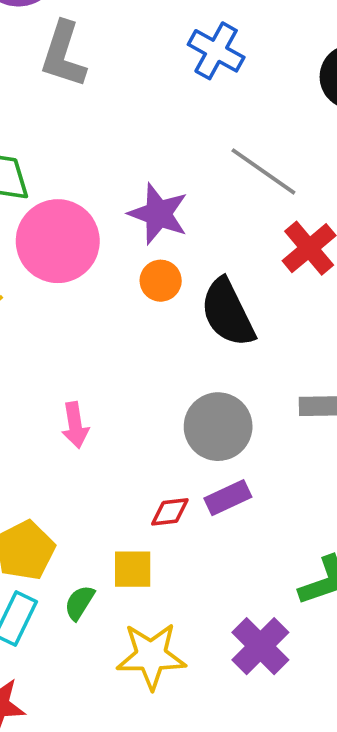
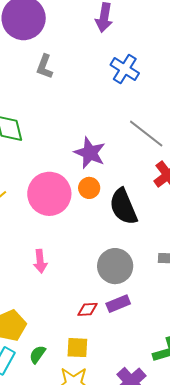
gray L-shape: (63, 55) -> (45, 67), size x0.7
pink circle: (58, 241) -> (49, 194), moved
yellow square: (133, 569) -> (77, 348), moved

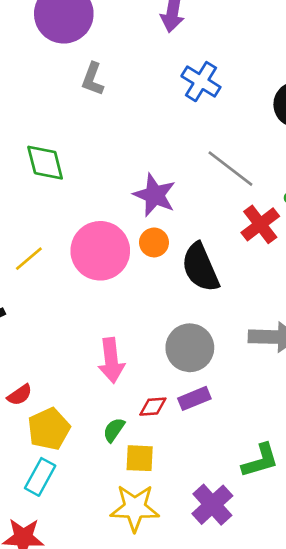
pink arrow: (40, 261) -> (111, 360), moved, size x1.4
green semicircle: (37, 354) -> (114, 430), moved

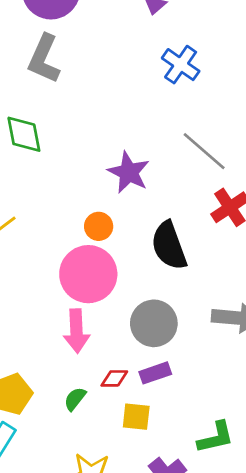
gray L-shape: (93, 79) -> (44, 59), moved, size x1.5
orange circle: (154, 242) -> (99, 226), moved
pink circle: (100, 251) -> (88, 274), moved
yellow square: (140, 458) -> (136, 417), moved

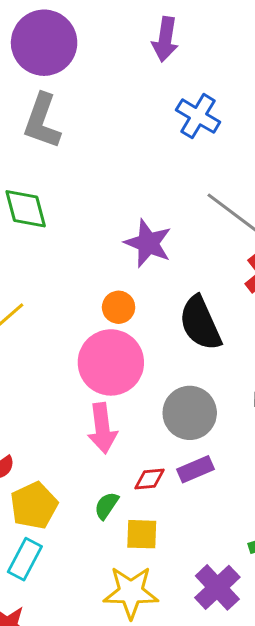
yellow square: (136, 417) -> (142, 534), moved

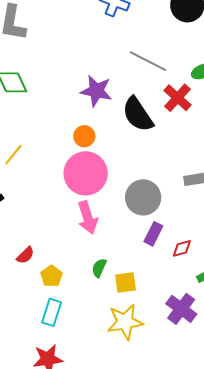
black semicircle: (200, 323) -> (138, 114), moved
purple rectangle: (196, 469) -> (153, 234), turned -30
red diamond: (149, 479) -> (182, 248), moved
yellow pentagon: (34, 506) -> (51, 276), size x0.7

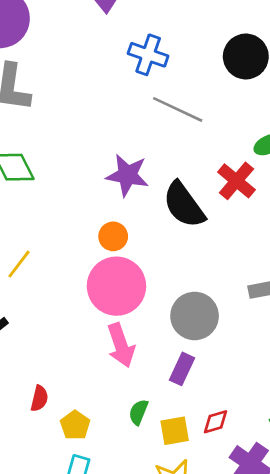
gray line: (148, 61) -> (178, 109), moved
purple rectangle: (153, 234) -> (182, 369), moved
red diamond: (182, 248) -> (215, 422), moved
red semicircle: (25, 255) -> (39, 398), turned -30

